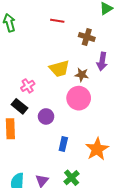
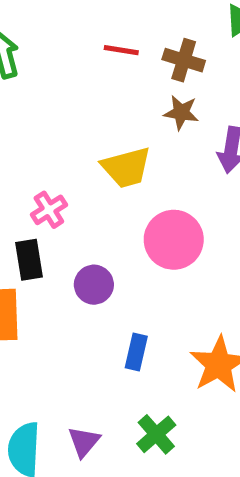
brown cross: (87, 37) -> (184, 60), moved
brown star: (82, 75) -> (181, 112), moved
black rectangle: (20, 106) -> (29, 260), turned 42

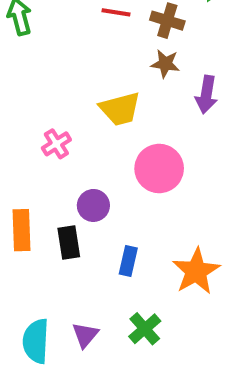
black rectangle: (29, 260) -> (69, 242), moved

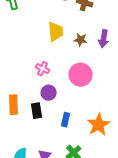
brown star: (165, 64) -> (81, 40), moved
yellow trapezoid: (120, 109) -> (56, 32), moved, turned -80
pink cross: (56, 144) -> (43, 69), moved, turned -32

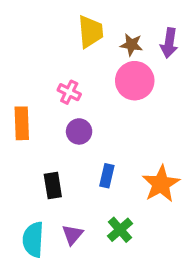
pink circle: (81, 75) -> (135, 81), moved
orange rectangle: (14, 105) -> (22, 123), moved
black rectangle: (37, 111) -> (53, 186), moved

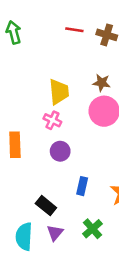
yellow trapezoid: (90, 32) -> (59, 92), moved
black rectangle: (53, 186) -> (46, 206), moved, turned -42

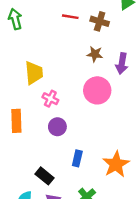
brown star: (102, 83) -> (95, 54), moved
yellow trapezoid: (59, 92) -> (34, 73), moved

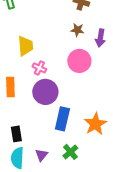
purple circle: (57, 127) -> (45, 92), size x1.6
blue rectangle: (77, 158) -> (62, 119), size x1.6
black rectangle: (45, 176) -> (16, 134), moved, turned 42

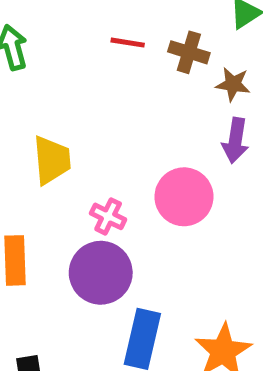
brown star: (77, 30) -> (233, 84), moved
pink cross: (39, 68) -> (108, 216), moved

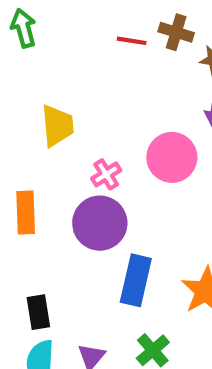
red line: (128, 43) -> (132, 41), moved
pink cross: (108, 216) -> (106, 174), turned 32

